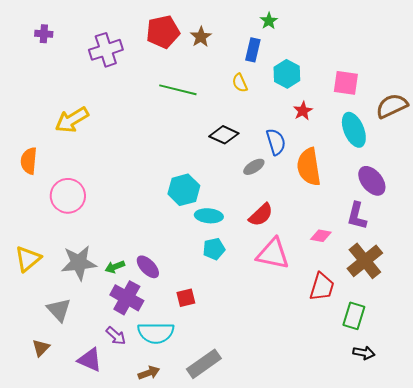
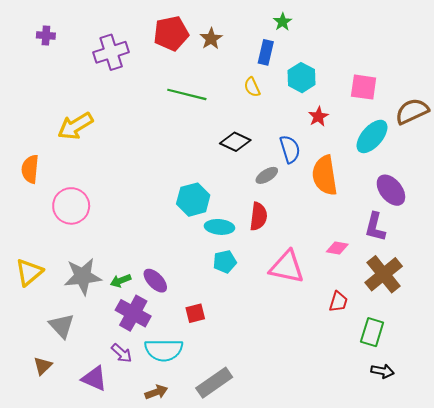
cyan ellipse: (354, 130) -> (372, 136), turned 64
red semicircle: (261, 215) -> (258, 216), moved, turned -40
red trapezoid: (322, 287) -> (338, 302), size x0.7

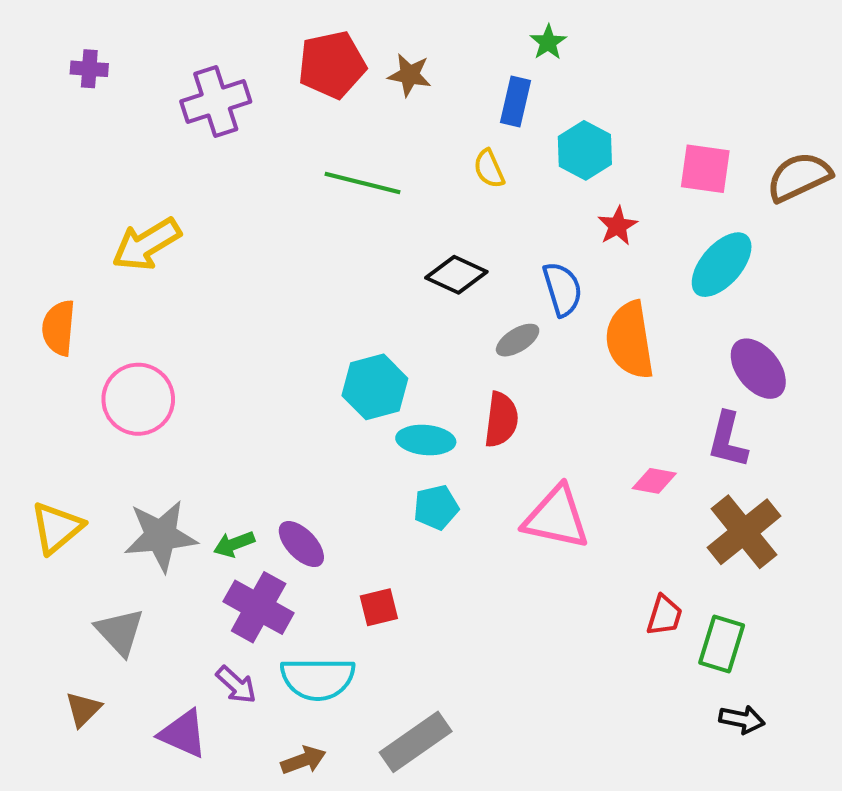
brown star: (211, 39) -> (409, 75), turned -30
brown semicircle: (412, 111) -> (799, 177), moved
red trapezoid: (338, 302) -> (664, 615), moved

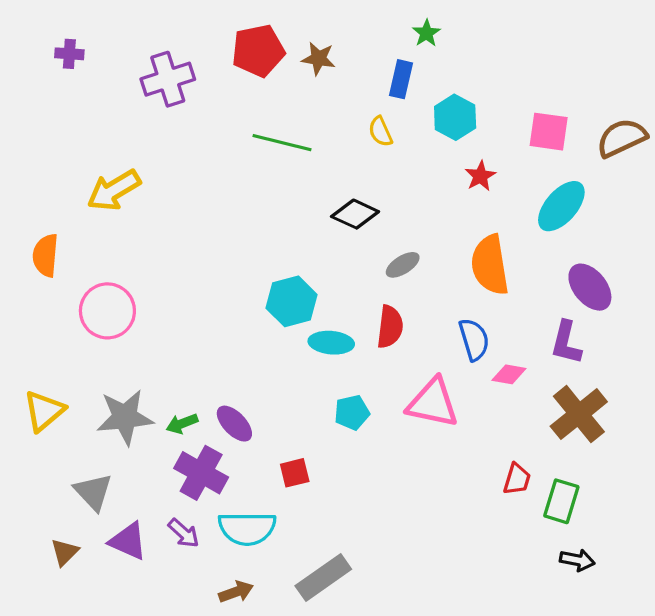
blue semicircle: (562, 289) -> (474, 339), moved
cyan pentagon: (436, 507) -> (352, 412), moved
purple triangle: (183, 734) -> (128, 541), moved

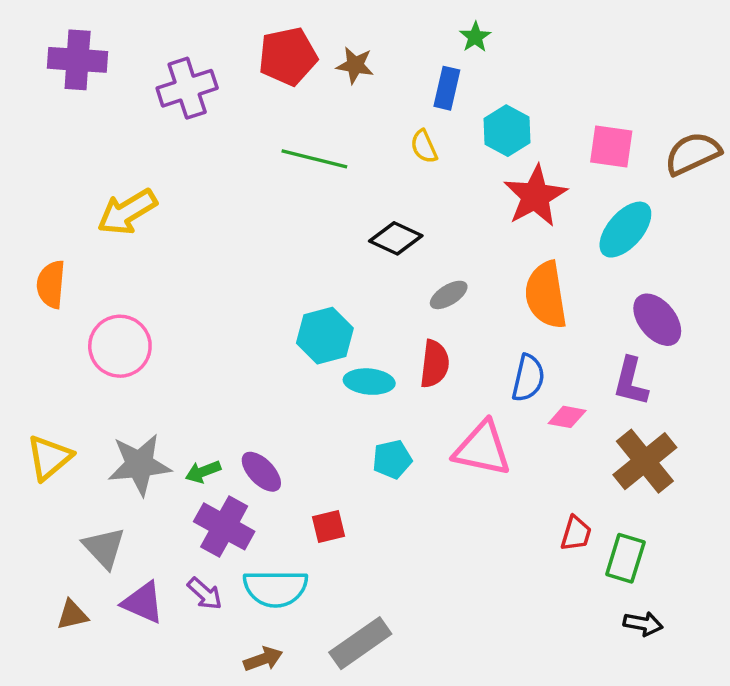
purple cross: (69, 54) -> (78, 60), size x1.8
red star: (480, 176) -> (535, 196), size x1.8
blue semicircle: (474, 339) -> (528, 378), turned 30
brown triangle: (65, 552) -> (72, 615), turned 32

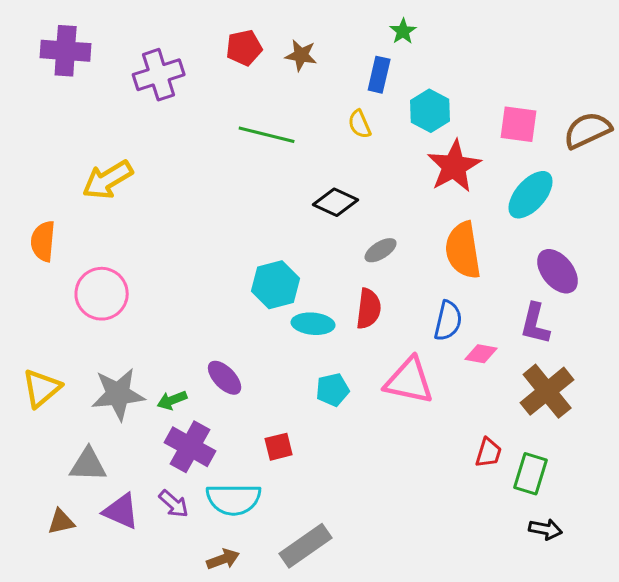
red pentagon: (288, 56) -> (244, 48), size x0.7
purple ellipse: (261, 472) -> (225, 378), moved
gray triangle: (104, 548) -> (88, 465), turned -45

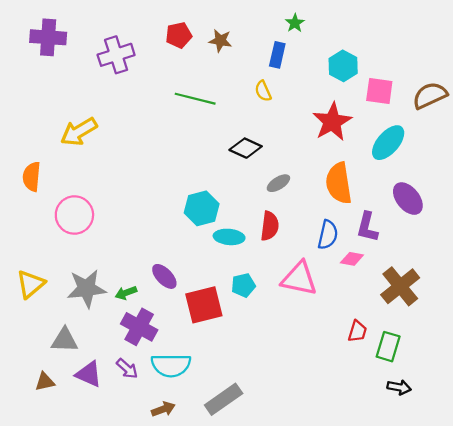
cyan hexagon: (430, 111) -> (343, 66), moved
purple L-shape: (535, 324) -> (367, 227), moved
red square: (279, 447) -> (204, 305), moved, size x1.8

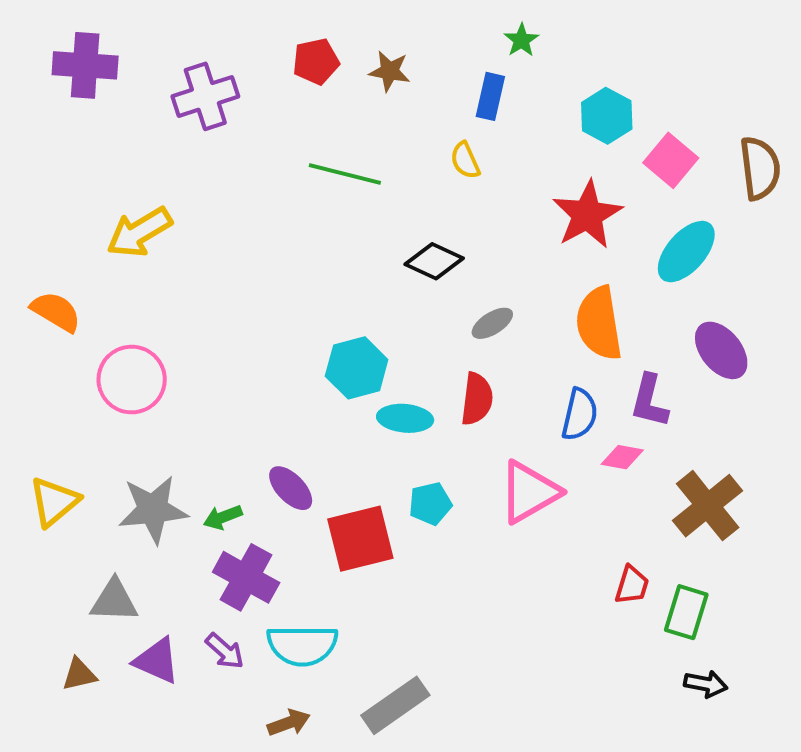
pink square: (379, 91) -> (671, 160), turned 32
brown semicircle: (430, 95) -> (760, 168), turned 108
orange semicircle: (32, 177) -> (56, 312), turned 116
pink triangle: (299, 279) -> (529, 492), turned -42

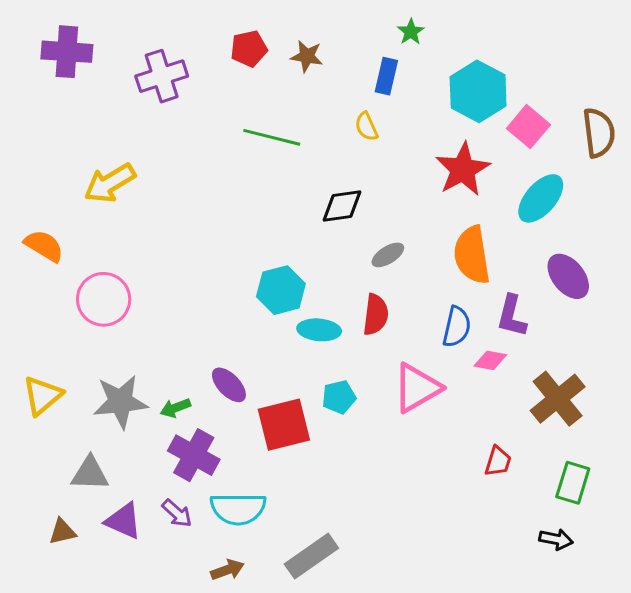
cyan hexagon: (607, 116) -> (478, 91), size x1.4
black diamond: (434, 261) -> (342, 206), turned -33
green rectangle: (686, 612) -> (573, 483), moved

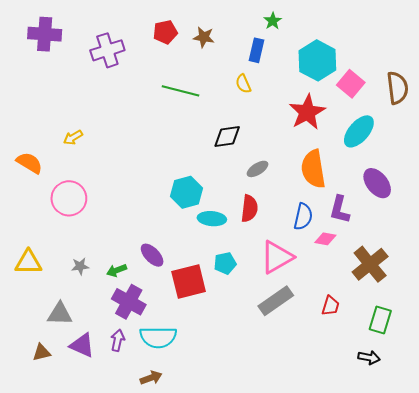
yellow arrow: (110, 183) -> (73, 138), moved, size x0.6
yellow triangle: (42, 396) -> (28, 262), turned 40
gray star: (120, 402) -> (80, 266), size x0.5
purple arrow: (177, 513) -> (118, 340), turned -120
gray rectangle: (311, 556) -> (276, 301), moved

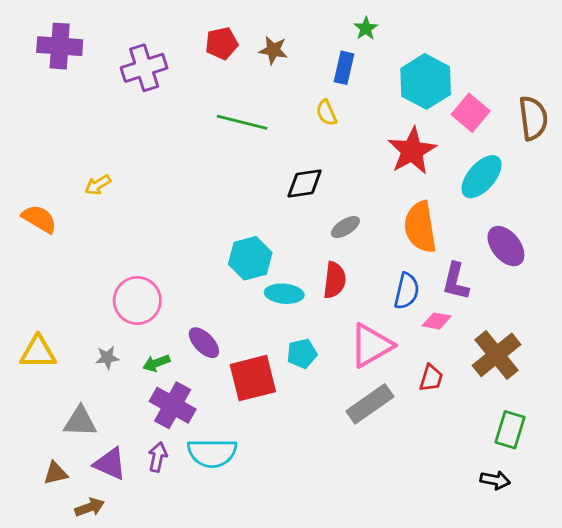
pink circle: (69, 198) -> (137, 300), moved
red trapezoid: (330, 306) -> (431, 378), moved
brown arrow: (151, 378) -> (90, 507), moved

